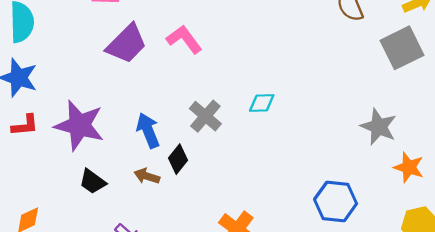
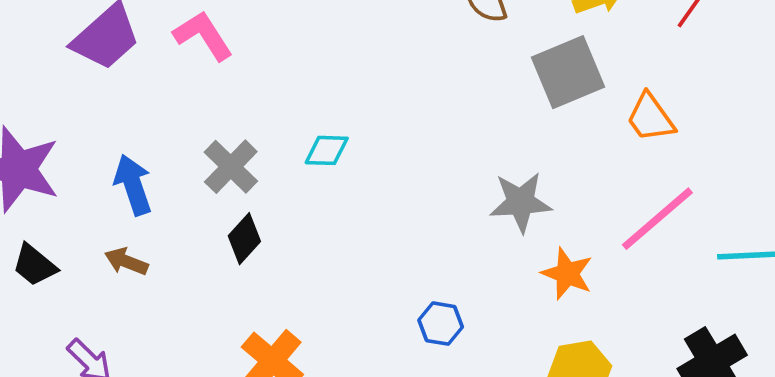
gray star: (379, 127) -> (521, 202), turned -30
black diamond: (178, 159) -> (244, 239), moved
blue hexagon: (336, 202) -> (441, 324), size x0.6

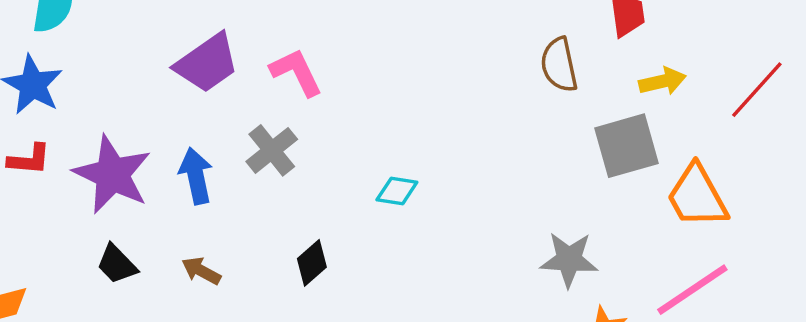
orange trapezoid: (650, 118) -> (697, 196), size x1.4
gray cross: (231, 167) -> (272, 150), moved
blue arrow: (133, 185) -> (196, 176), moved

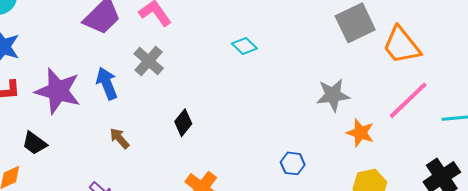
cyan diamond: (397, 191) -> (244, 46), moved, turned 45
black trapezoid: (117, 264) -> (34, 143), moved
brown arrow: (201, 271) -> (119, 138), turned 30

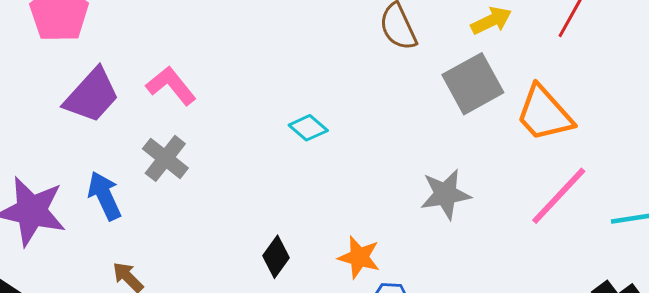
black diamond: (183, 123) -> (276, 257), moved
orange star: (360, 133) -> (359, 257), moved

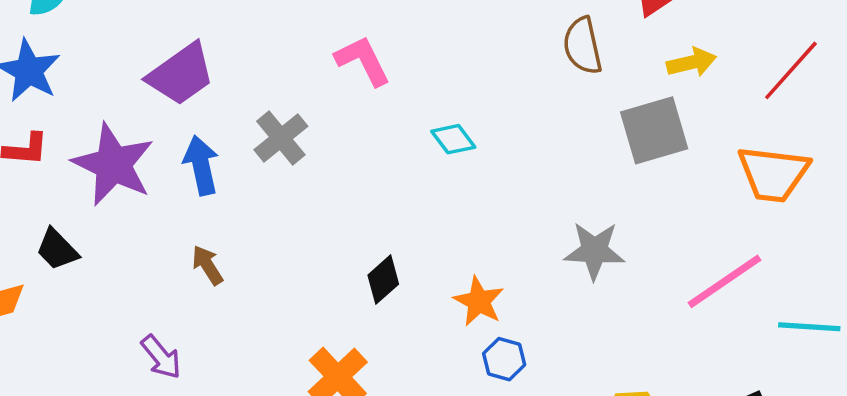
pink L-shape: (171, 86) -> (363, 61), moved
purple trapezoid: (92, 95) -> (181, 74), moved
orange trapezoid: (544, 114) -> (773, 174), moved, turned -54

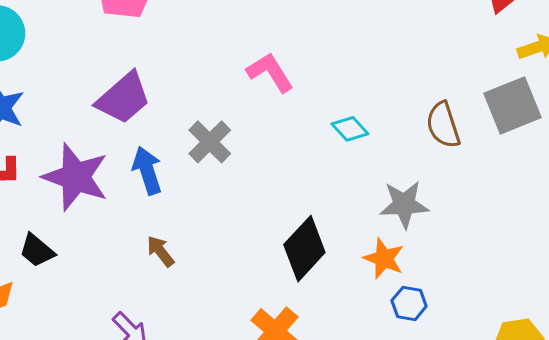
brown semicircle: (583, 46) -> (443, 125), moved
gray star: (594, 251) -> (404, 204), moved
black diamond: (383, 280) -> (304, 249), size x1.6

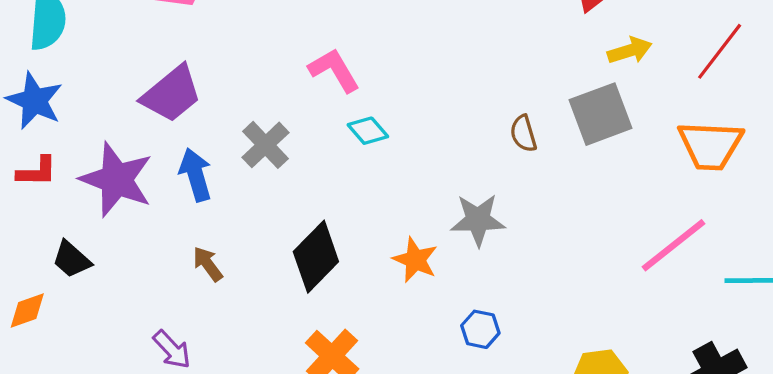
brown semicircle: (443, 125) -> (523, 134), size x0.7
cyan diamond: (350, 129) -> (368, 131), moved
black diamond: (304, 249) -> (316, 257), moved
orange star: (384, 259) -> (415, 260), moved

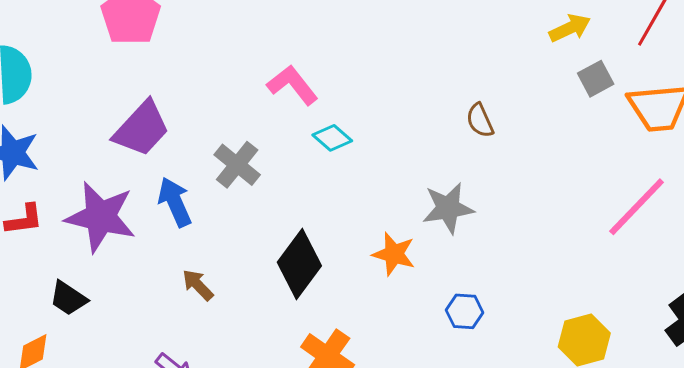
gray square: (601, 114) -> (596, 79), moved, size x0.6

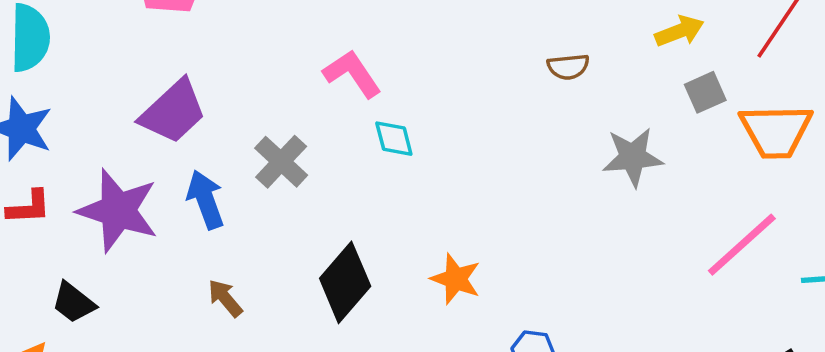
brown semicircle: (480, 120) -> (568, 67), moved, turned -76
cyan diamond: (332, 138) -> (394, 139), turned 30
gray star: (448, 208) -> (633, 157), moved

